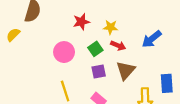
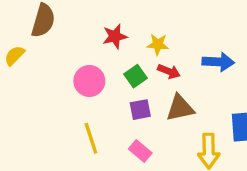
blue arrow: (152, 39) -> (218, 62), turned -138
brown triangle: (126, 70) -> (180, 108), turned 36

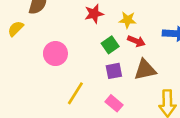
pink circle: (89, 81) -> (55, 54), moved
yellow line: (91, 138) -> (75, 93), turned 50

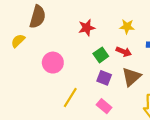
yellow star: (128, 20) -> (127, 27), moved
brown triangle: (145, 70) -> (131, 77), turned -30
purple square: (114, 71) -> (104, 78), turned 32

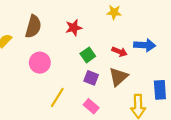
brown semicircle: (38, 17) -> (33, 27), moved
yellow star: (127, 27) -> (114, 12), moved
red arrow: (124, 52) -> (120, 52), moved

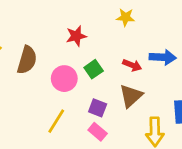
brown semicircle: (33, 27) -> (27, 60), moved
pink circle: (40, 63) -> (64, 79), moved
purple square: (91, 78) -> (98, 108), moved

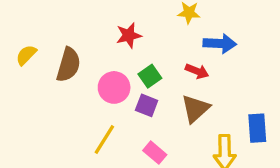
blue arrow: (163, 57) -> (220, 44), moved
purple square: (98, 108) -> (147, 105), moved

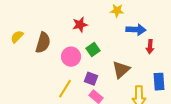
red arrow: (197, 71) -> (150, 47), moved, turned 72
purple square: (147, 105) -> (91, 79), moved

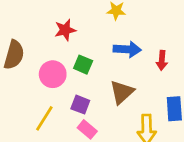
blue arrow: (136, 30) -> (127, 49), moved
green square: (93, 50) -> (83, 65), turned -32

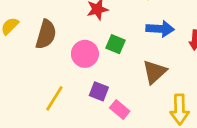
purple square: (80, 105) -> (99, 91), moved
yellow line: (44, 118) -> (54, 98), moved

